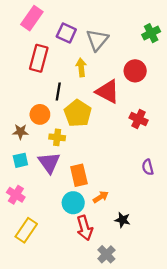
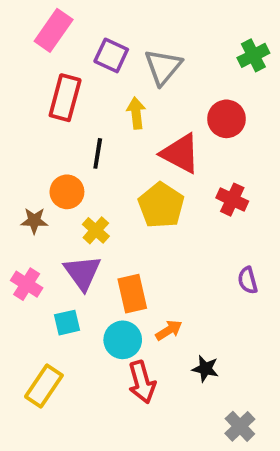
yellow pentagon: (78, 113) -> (161, 205), moved
yellow cross: (57, 137) -> (96, 230), turned 35
cyan square: (20, 160) -> (67, 323), moved
pink cross: (16, 195) -> (27, 284), moved
gray cross: (106, 254) -> (240, 426), moved

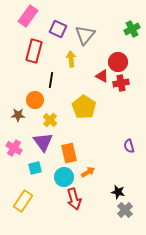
red triangle: (180, 153) -> (102, 76), moved, size x0.6
red cross: (232, 200) -> (121, 83), moved, turned -35
black star: (205, 369) -> (118, 192), moved
gray cross: (240, 426) -> (125, 210), moved

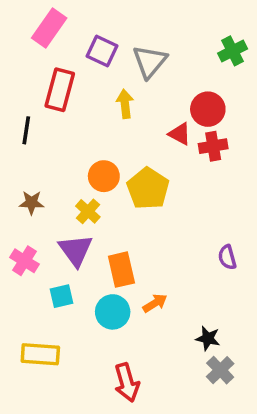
black line: (51, 80) -> (26, 130), moved
orange circle: (35, 100) -> (104, 176), moved
red arrow: (74, 199) -> (127, 382), moved
yellow rectangle: (23, 201) -> (40, 354), turned 60

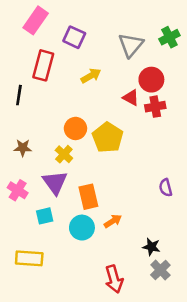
gray triangle: (150, 62) -> (131, 45), moved
yellow arrow: (125, 104) -> (91, 76), turned 66
red arrow: (127, 382) -> (114, 279), moved

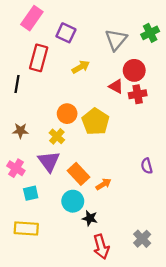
orange rectangle: (88, 197) -> (78, 174), turned -30
cyan square: (45, 216) -> (31, 193), moved
orange arrow: (113, 221) -> (103, 184), moved
black star: (151, 247) -> (90, 218), moved

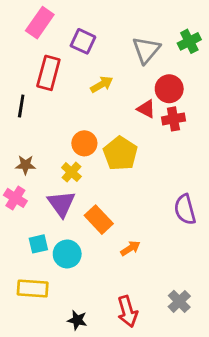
purple semicircle: (147, 166) -> (185, 209), size x1.5
pink cross: (16, 168) -> (15, 198), moved
orange arrow: (103, 184) -> (130, 248), moved
cyan circle: (73, 201) -> (67, 254), moved
black star: (90, 218) -> (77, 320), moved

